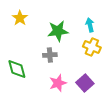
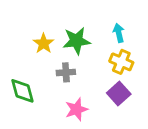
yellow star: (20, 18) -> (44, 43), moved
purple square: (85, 83) -> (119, 94), moved

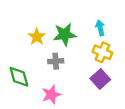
pink star: (76, 109) -> (51, 95), moved

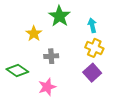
green star: (65, 34) -> (59, 16), moved, turned -30
green diamond: (19, 77) -> (17, 71), turned -40

